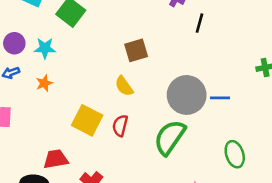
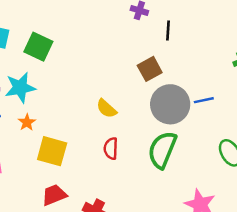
cyan star: (45, 48) -> (20, 88), size x1.4
brown square: (136, 50) -> (150, 69), moved
yellow square: (87, 120) -> (52, 151), moved

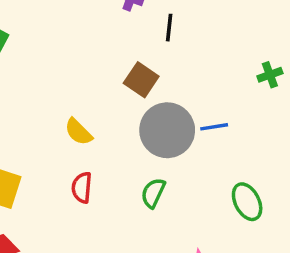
brown square: (150, 69) -> (141, 80), turned -30
green semicircle: (162, 150) -> (153, 193), size x0.6

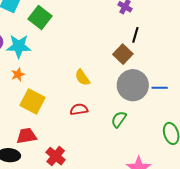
black line: (169, 28) -> (135, 35), moved
red semicircle: (82, 188) -> (79, 109), turned 66

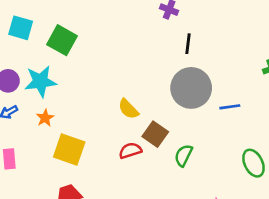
brown square: (123, 54) -> (155, 134), moved
gray circle: (133, 85) -> (191, 88), moved

